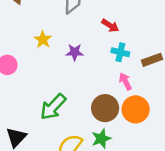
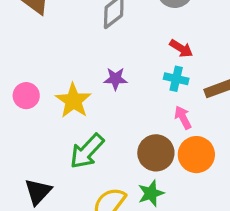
red arrow: (110, 26) -> (181, 48), moved
yellow star: (43, 40) -> (73, 101), moved, size x1.5

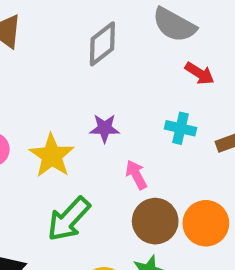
red arrow: (181, 48) -> (200, 73), moved
pink arrow: (183, 117) -> (136, 175), moved

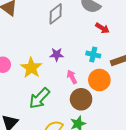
orange circle: (206, 223) -> (99, 80), moved

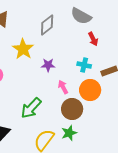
red arrow: (102, 28) -> (93, 39), turned 32
yellow star: (31, 68) -> (23, 49), moved

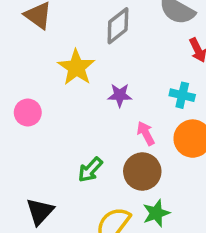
green arrow: (31, 108) -> (90, 170), size x0.7
brown circle: (72, 109) -> (142, 172), moved

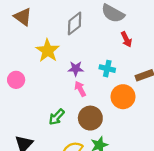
cyan cross: (182, 95) -> (107, 69), moved
pink arrow: (146, 133) -> (80, 89), moved

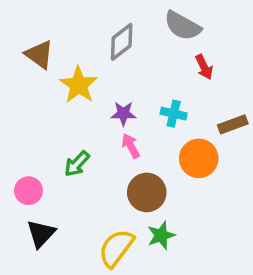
brown triangle: (23, 17) -> (39, 54), moved
pink circle: (16, 80) -> (28, 191), moved
green arrow: (57, 117) -> (77, 164), moved

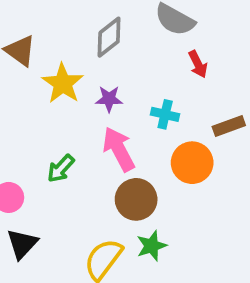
purple star: (123, 114) -> (109, 99), moved
pink arrow: (131, 146) -> (119, 149), size x1.6

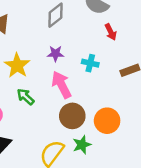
yellow star: (63, 83) -> (17, 66), moved
orange circle: (192, 163) -> (107, 121), moved
green arrow: (61, 168) -> (26, 97), turned 90

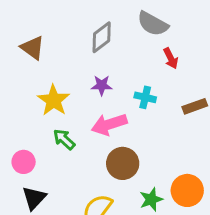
pink arrow: (61, 85) -> (109, 124), turned -80
orange circle: (107, 121) -> (187, 190), moved
green star: (82, 145) -> (151, 199), moved

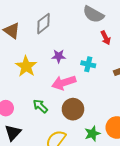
gray diamond: (102, 37) -> (43, 24), moved
green arrow: (64, 139) -> (40, 106), moved

